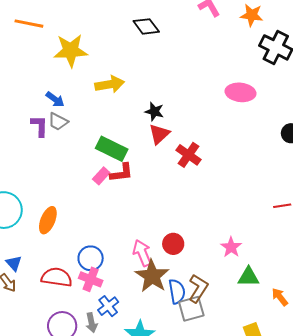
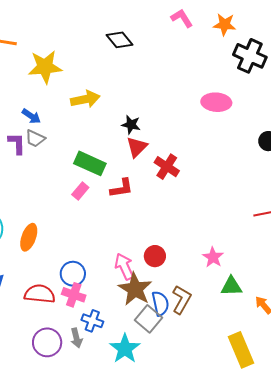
red L-shape: (122, 173) -> (122, 188), moved
blue cross: (108, 306) -> (92, 321), turned -30
gray square: (191, 309) -> (149, 319), moved, turned -32

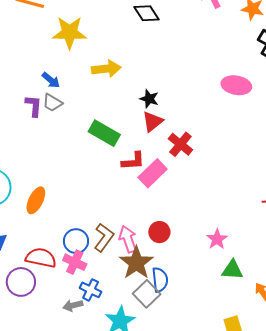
pink rectangle: (80, 191) -> (153, 173), moved, size x1.6
brown L-shape: (182, 300) -> (104, 237), moved
gray arrow: (76, 338) -> (73, 305), turned 84
purple circle: (47, 342) -> (21, 282), moved

